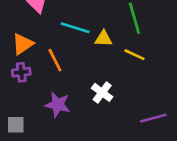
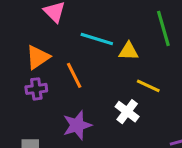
yellow line: (134, 55) -> (148, 86), moved
purple star: (58, 105) -> (77, 125), turned -30

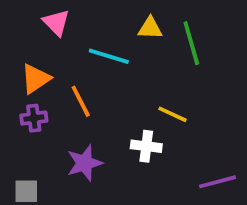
yellow triangle: (129, 51) -> (150, 28), moved
white cross: (127, 112) -> (146, 146), turned -30

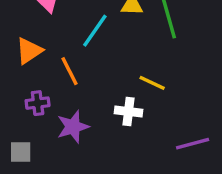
cyan line: (109, 56) -> (95, 31), turned -72
purple cross: (34, 118) -> (38, 103), moved

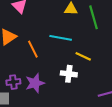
cyan line: (95, 31) -> (61, 38), moved, turned 65
purple cross: (38, 103) -> (13, 82), moved

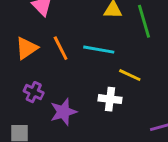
orange line: (33, 49) -> (61, 48), moved
purple cross: (13, 82) -> (34, 92), moved, turned 32

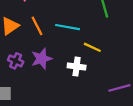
purple star: (63, 112) -> (42, 59), moved

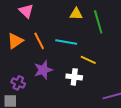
purple cross: (16, 61) -> (18, 83), moved

